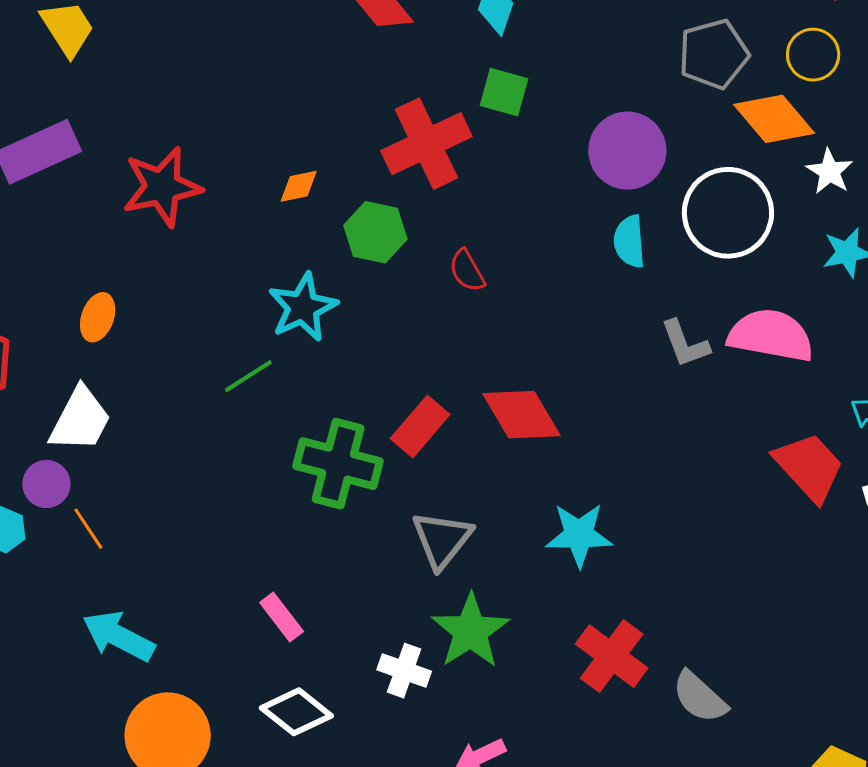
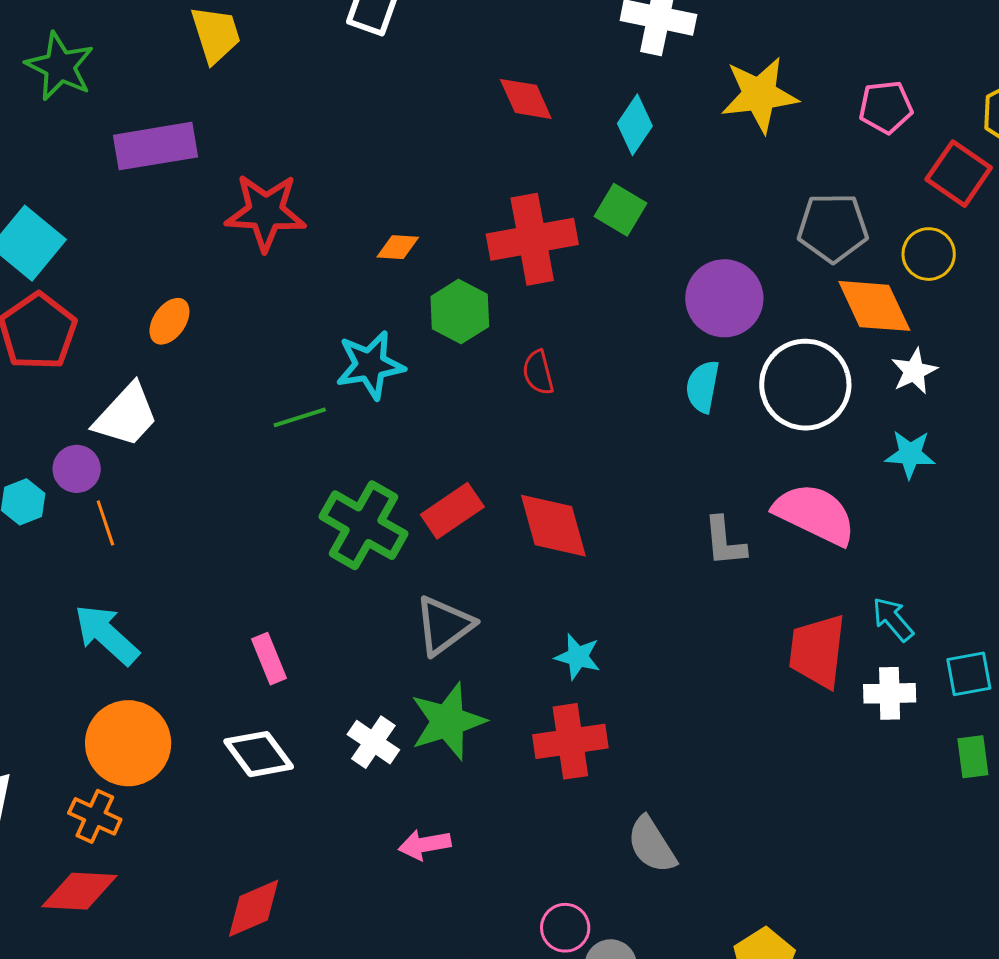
gray L-shape: (685, 344) -> (725, 541), moved
red trapezoid: (809, 467) -> (817, 651), turned -146
cyan star: (579, 535) -> (578, 657), size x0.7
red cross: (612, 656) -> (570, 741), moved, turned 30

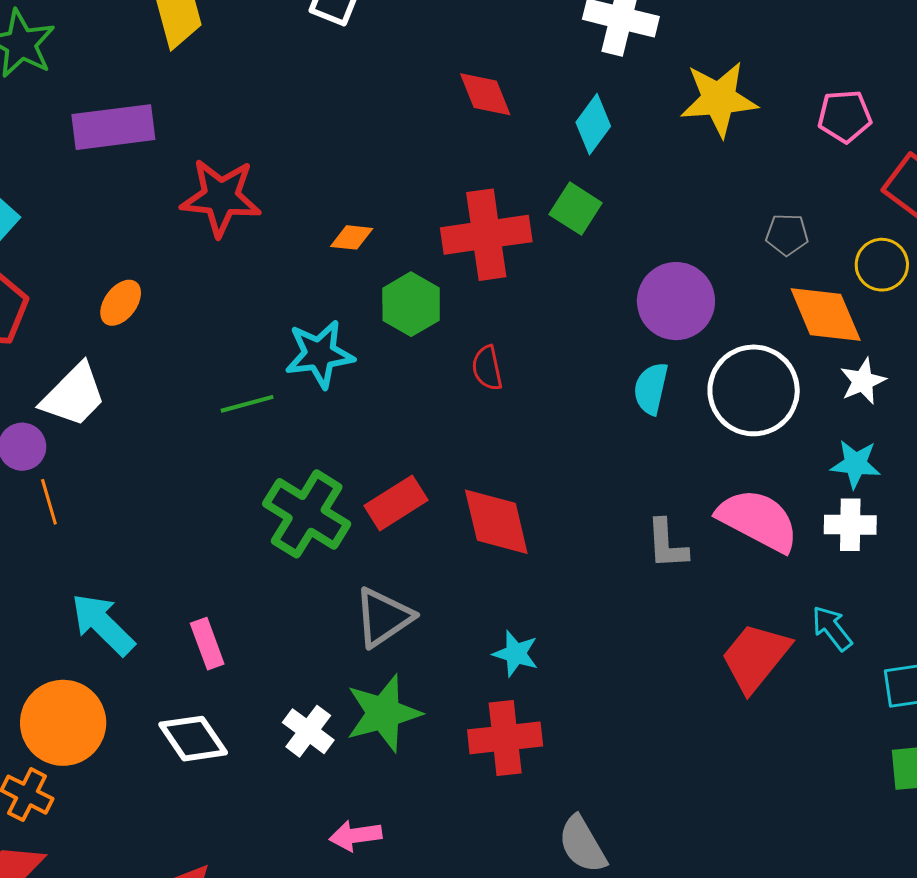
gray pentagon: (833, 228) -> (787, 235), size x0.6
cyan arrow: (107, 635) -> (103, 624), moved
red trapezoid: (817, 651) -> (755, 657), turned 30
white cross: (890, 693) -> (850, 525), moved

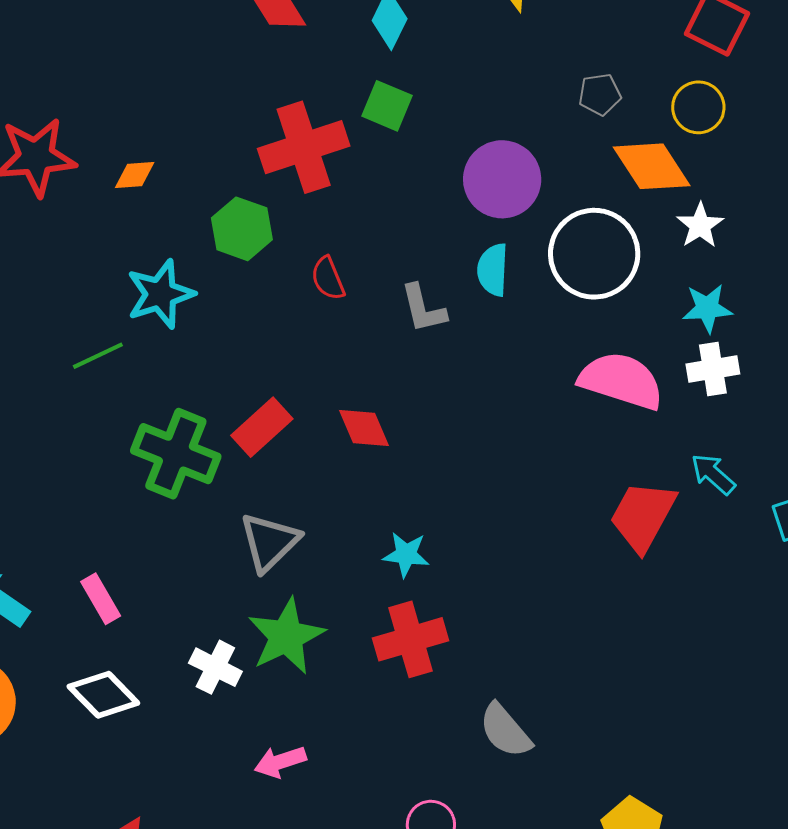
orange diamond: (352, 237) -> (135, 175), moved
red diamond: (496, 522) -> (364, 428), size x0.7
gray L-shape: (667, 544) -> (423, 309), moved

